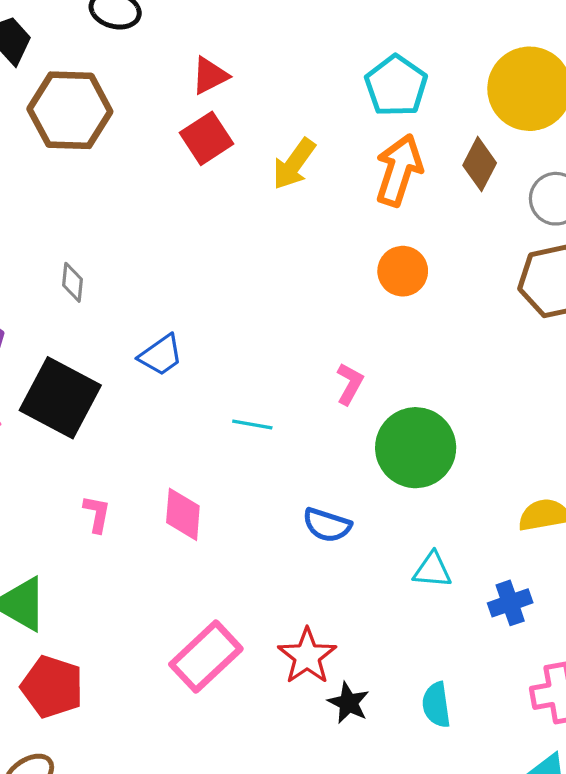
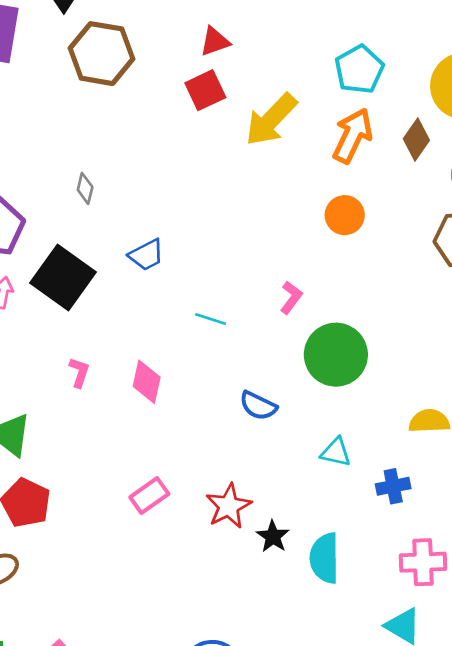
yellow arrow: (294, 164) -> (271, 120), size x1.4
pink rectangle: (206, 657) -> (149, 496), size x0.7
black star: (348, 703) -> (273, 536), moved
cyan semicircle: (436, 705) -> (324, 558), size x1.4

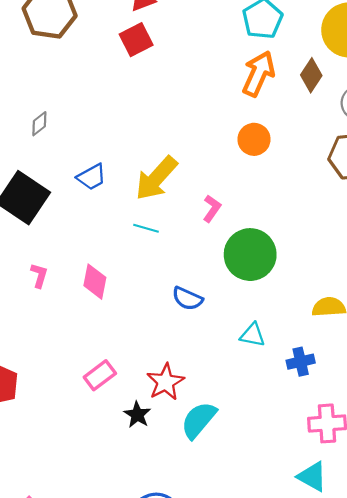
yellow arrow: (271, 120) -> (156, 178), moved
gray diamond: (85, 188) -> (39, 124), turned 40
black star: (273, 536) -> (137, 415), moved
cyan semicircle: (324, 558) -> (199, 420), moved, turned 42

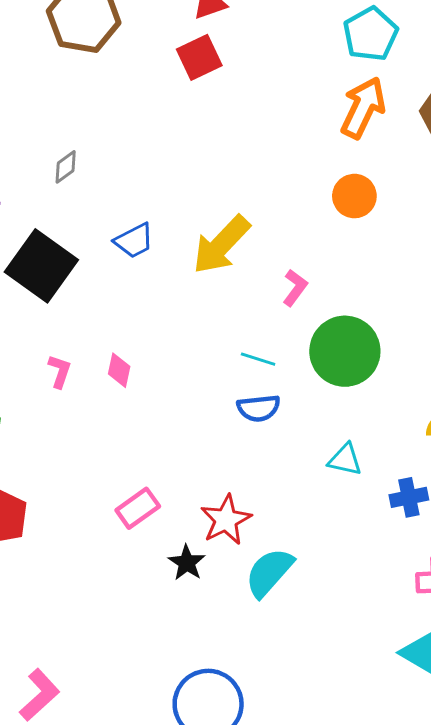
cyan line: (146, 228) -> (258, 359), moved
pink diamond: (95, 282) -> (119, 370), moved, size x0.7
blue semicircle: (187, 299) -> (259, 408), turned -32

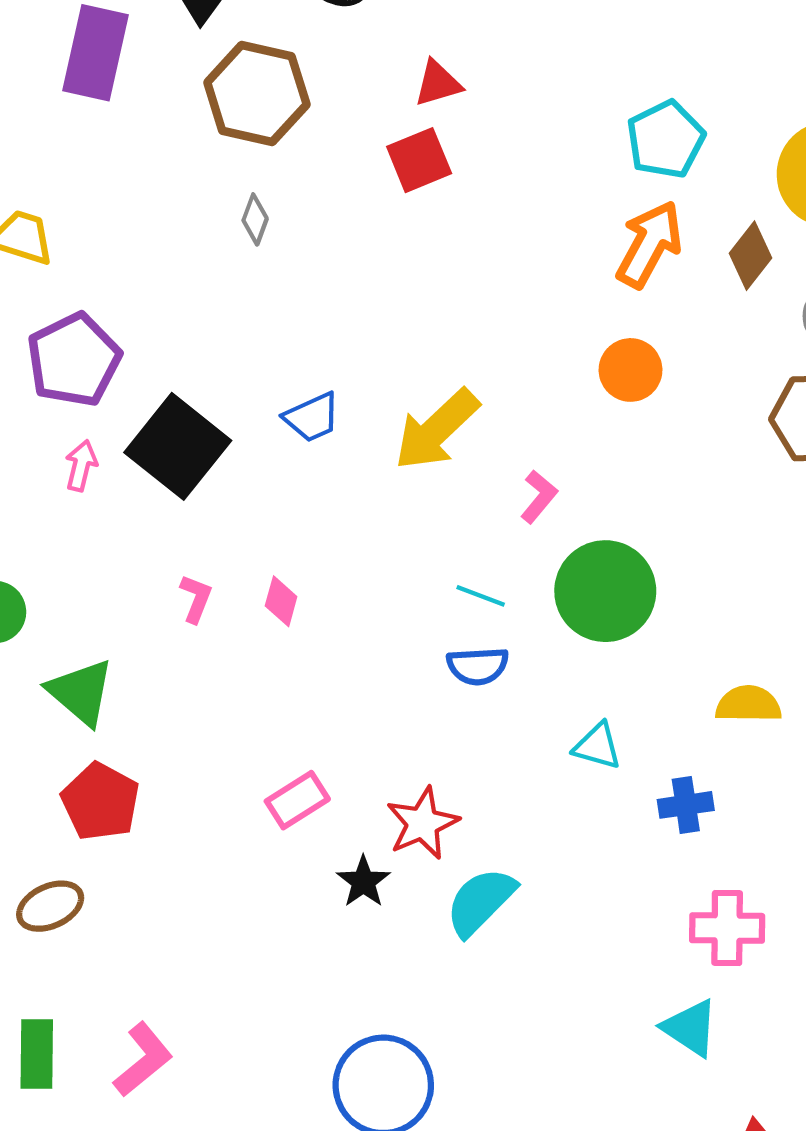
gray diamond: (66, 167) -> (255, 219), moved, turned -36

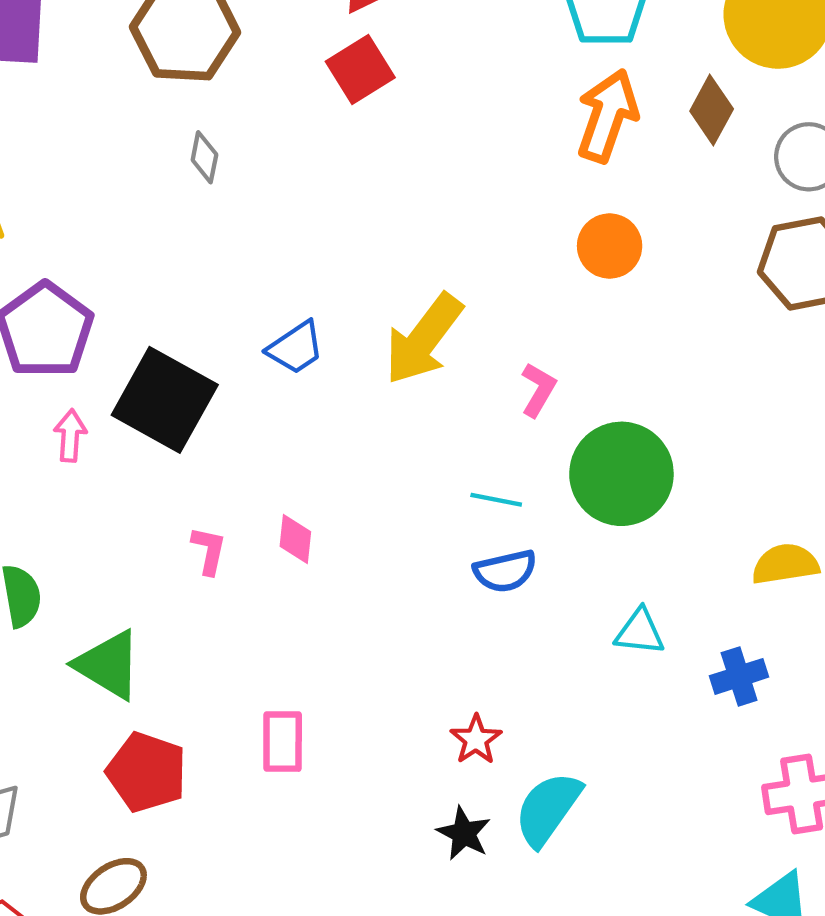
pink rectangle: (297, 800) -> (283, 742), moved, turned -48
red star: (423, 823) -> (476, 740), size x0.7
black star: (363, 882) -> (464, 833), moved

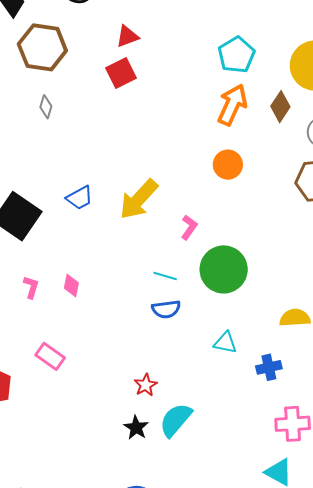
pink rectangle: (283, 742) -> (50, 356), moved, turned -60

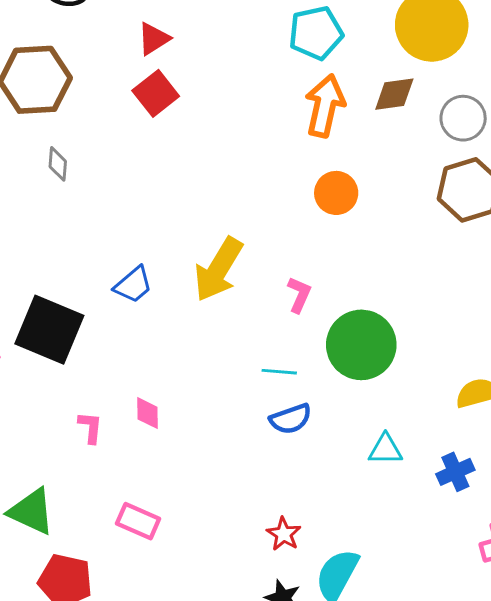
cyan pentagon: (236, 55) -> (316, 33), turned 30
brown diamond: (280, 107) -> (394, 94), turned 60

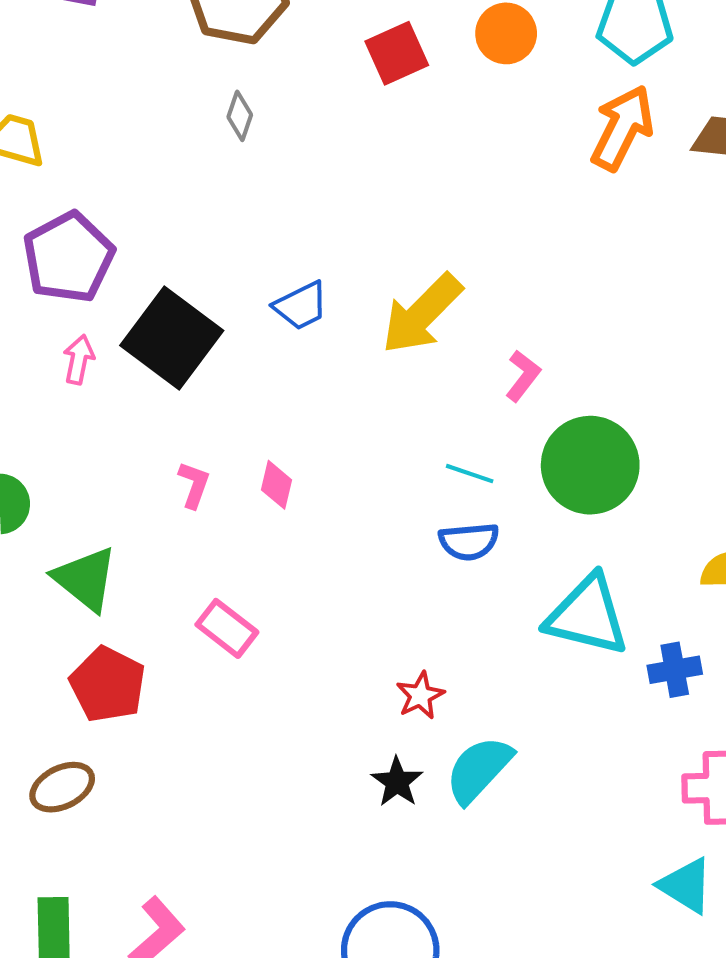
orange circle: (336, 193) -> (506, 33), moved
cyan triangle: (385, 450) -> (587, 615), size x1.8

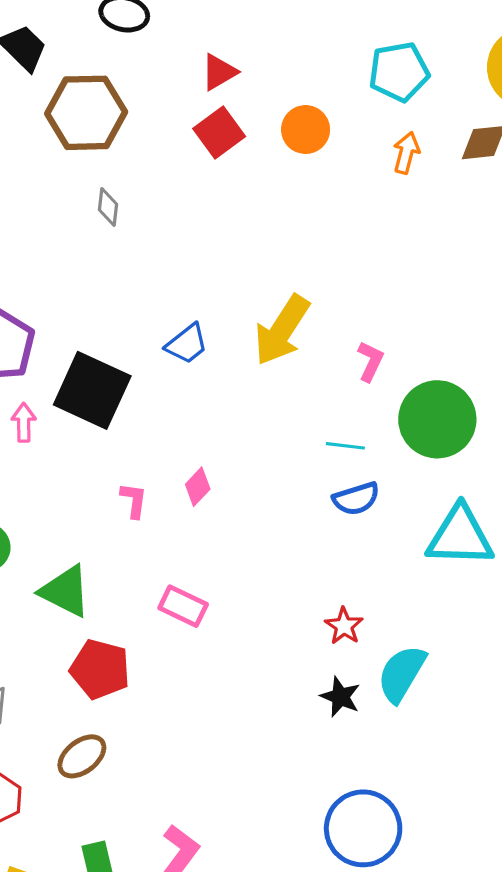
orange circle: (506, 33) -> (306, 130), moved
orange arrow: (622, 128) -> (406, 153), size x0.6
pink diamond: (277, 485) -> (198, 487), turned 42

